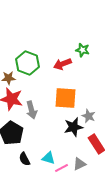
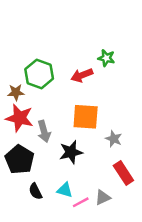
black star: (73, 127) -> (71, 152), moved

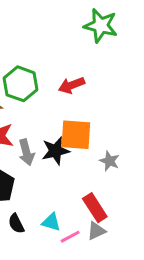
green star: (106, 58) -> (101, 26), moved, size x1.6
black star: (71, 152) -> (56, 151), moved
red rectangle: (123, 173) -> (95, 208), moved

